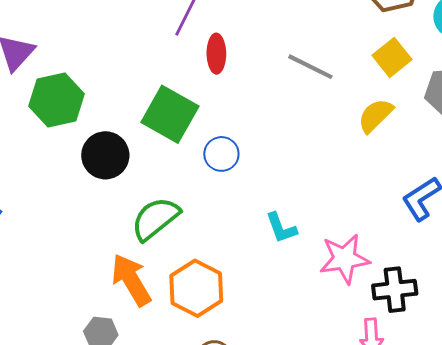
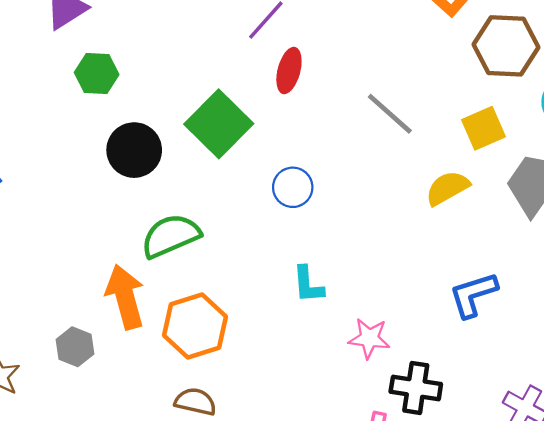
green hexagon: (57, 100) -> (97, 73), size x0.7
blue circle: (221, 154) -> (293, 187), moved
pink star: (344, 259) -> (369, 338), size x0.7

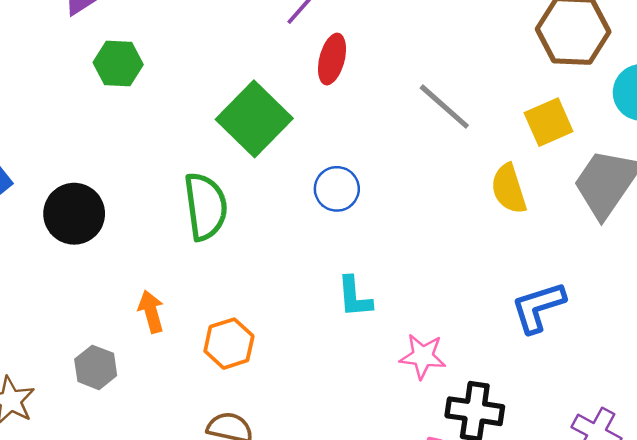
black circle: (134, 150) -> (74, 214), moved
yellow semicircle: (447, 188) -> (509, 189), turned -78
green semicircle: (171, 236) -> (206, 206), moved, turned 106
orange arrow: (125, 297) -> (151, 312), size x0.6
orange hexagon: (195, 326) -> (229, 344), size x0.7

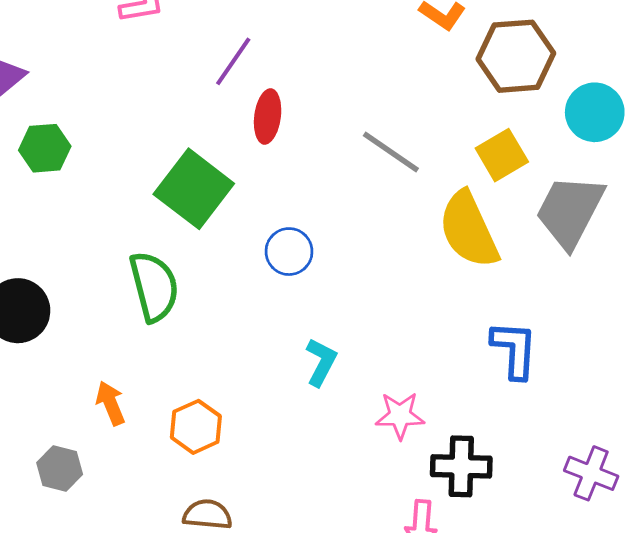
yellow semicircle: (509, 189) -> (469, 230), size x1.5
cyan L-shape: (354, 297) -> (321, 362), turned -141
blue L-shape: (538, 307) -> (514, 350), turned 118

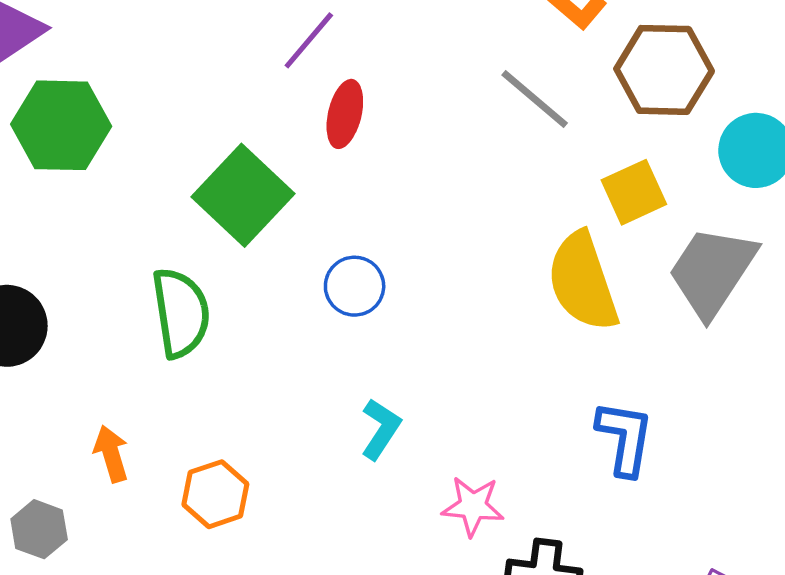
green hexagon: (45, 148) -> (61, 125), size x1.5
gray line: (391, 152) -> (535, 99), moved

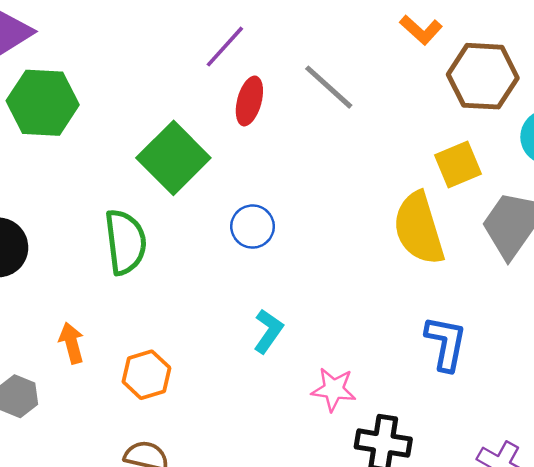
gray line: (535, 99) -> (329, 87), moved

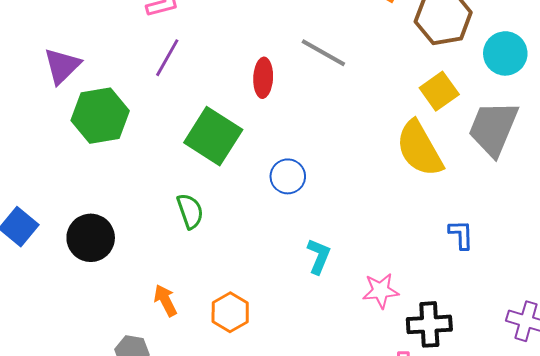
purple line: (225, 47) -> (167, 58), moved
green semicircle: (125, 242) -> (190, 211), size x0.7
blue L-shape: (446, 343) -> (461, 234), size x0.7

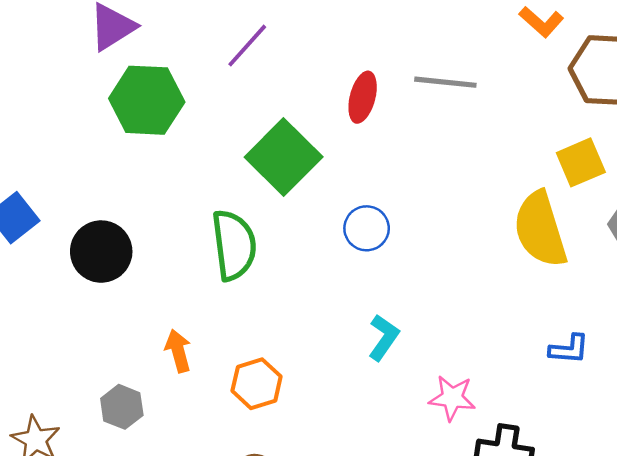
gray line: (323, 53) -> (445, 82), turned -36
green semicircle: (190, 211) -> (234, 245), size x1.5
blue L-shape: (461, 234) -> (569, 349), turned 84

